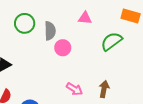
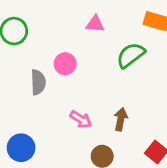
gray semicircle: (50, 31) -> (38, 82), moved

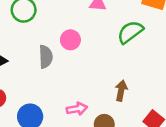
pink arrow: (81, 119) -> (77, 109), moved, turned -42

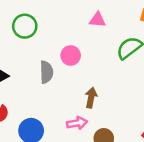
brown arrow: (121, 91) -> (91, 98), moved

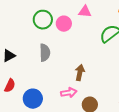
green circle: (25, 26) -> (43, 20), moved
pink circle: (71, 55) -> (64, 24), moved

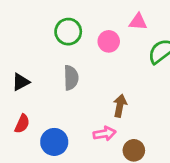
pink triangle: (85, 12) -> (138, 22), moved
pink circle: (64, 24) -> (109, 41), moved

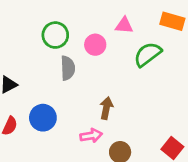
gray semicircle: (71, 78) -> (68, 68), moved
blue circle: (54, 142) -> (43, 118), moved

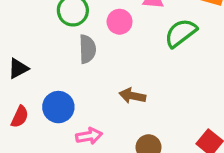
brown arrow: (106, 108) -> (132, 96), turned -90
pink arrow: (91, 136) -> (89, 136), moved

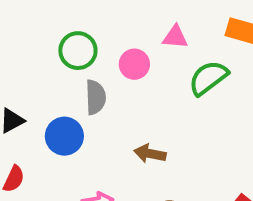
blue circle: (58, 107) -> (64, 136), moved

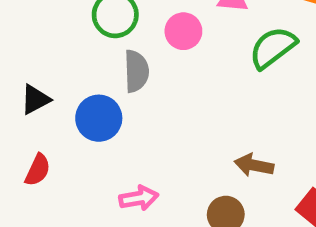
brown arrow: (150, 154) -> (254, 165), moved

